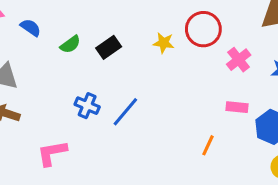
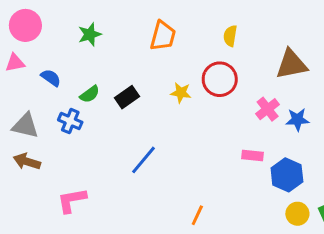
pink cross: (239, 60) -> (268, 109), moved
blue cross: (87, 106) -> (70, 121), moved
orange line: (208, 145) -> (197, 215), moved

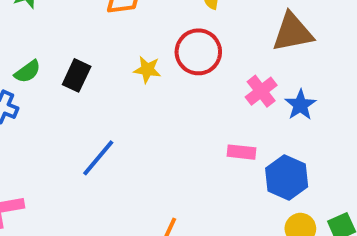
black rectangle: (127, 97) -> (77, 75), turned -30
blue star: (297, 120) -> (300, 105), turned -30

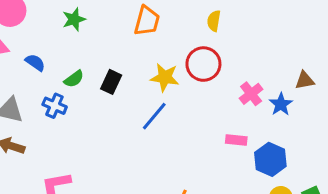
brown triangle: (293, 32) -> (305, 80), moved, size x0.6
yellow star: (147, 70) -> (165, 77), size x1.4
blue line: (98, 158) -> (154, 116), moved

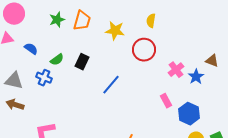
orange trapezoid: (147, 21) -> (82, 21), moved
yellow star: (165, 77) -> (115, 31), moved
brown triangle: (305, 80) -> (212, 61), turned 32
pink rectangle: (236, 140) -> (166, 101), turned 56

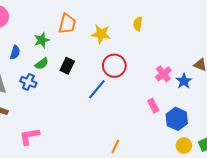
green star: (57, 20) -> (42, 40), moved
blue semicircle: (31, 49) -> (15, 52), turned 72
red circle: (144, 50) -> (114, 66), moved

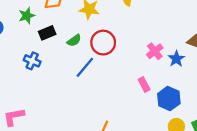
green semicircle: (42, 64) -> (74, 40), moved
black rectangle: (67, 66) -> (47, 33), moved, turned 42
blue cross: (28, 82) -> (32, 61), moved

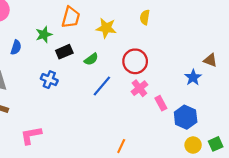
red circle: (103, 43) -> (135, 61), moved
pink cross: (155, 51) -> (139, 88), moved

